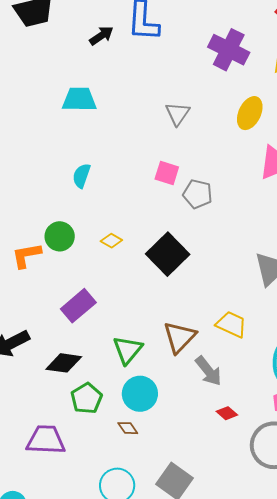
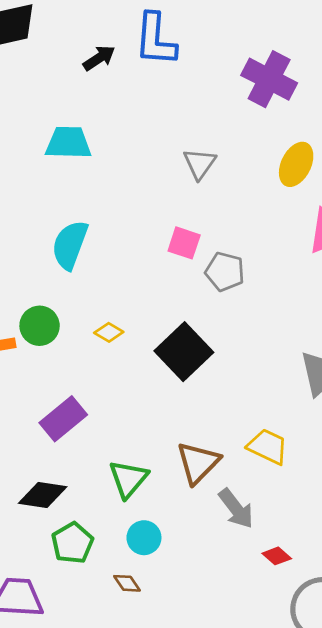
cyan semicircle: (81, 176) -> (70, 245), size x1.5
cyan circle: (140, 394) -> (144, 538), size x0.7
red diamond: (227, 413) -> (277, 556), moved

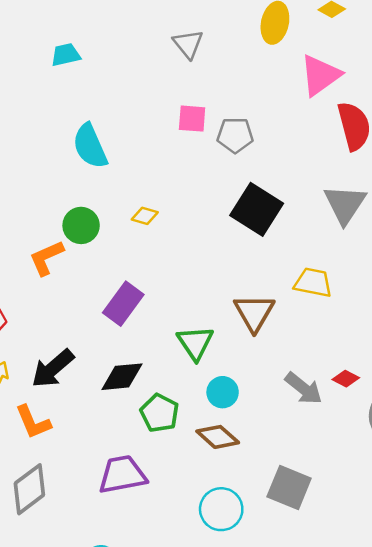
cyan trapezoid: (68, 143) -> (66, 55), size x0.7
cyan semicircle: (70, 245) -> (90, 146), turned -30
black square: (184, 352) -> (257, 209), moved
gray arrow: (236, 509) -> (304, 388), moved
brown diamond: (127, 583) -> (218, 437), size x1.6

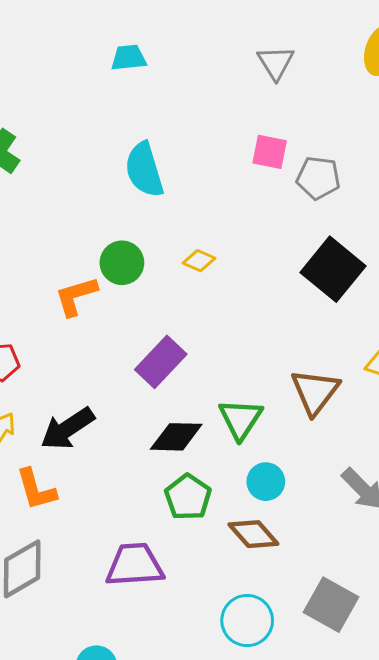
black diamond: (122, 377) -> (176, 437), moved

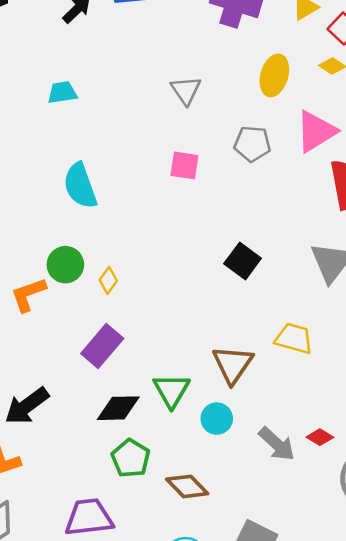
gray pentagon: (318, 178) -> (252, 144), moved
yellow diamond: (199, 261) -> (108, 280), moved, turned -75
black square: (333, 269) -> (243, 261), size x0.7
cyan circle: (266, 482) -> (217, 419), moved

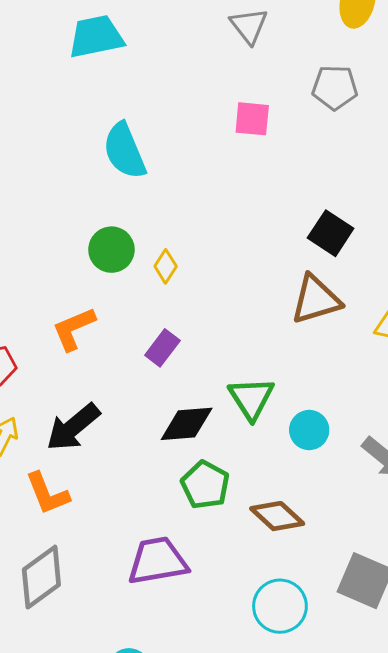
cyan trapezoid: (62, 92) -> (96, 37), size x1.5
orange L-shape: (28, 295) -> (74, 329), moved
purple rectangle: (102, 346) -> (162, 348), size x0.7
brown triangle: (233, 364) -> (316, 299), moved, turned 42

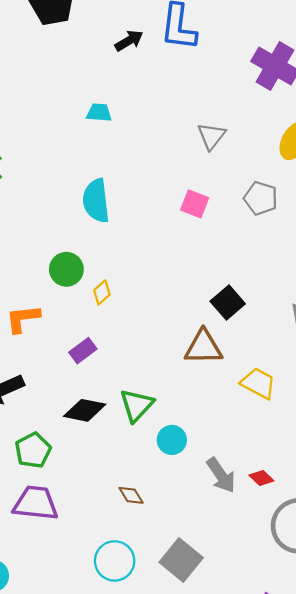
cyan trapezoid: (96, 37) -> (99, 113), size x0.6
green pentagon: (205, 485) -> (33, 450), moved
brown diamond: (277, 516) -> (131, 495), size x0.7

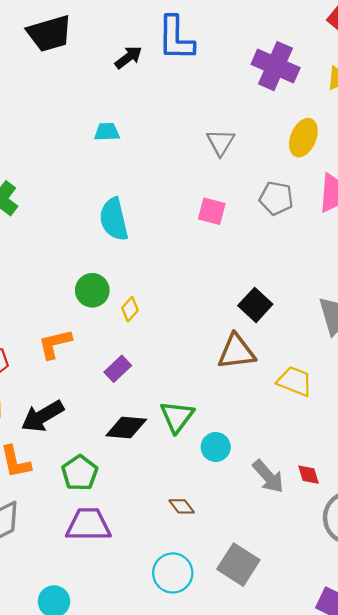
red diamond: (261, 478) -> (308, 475), turned 35

